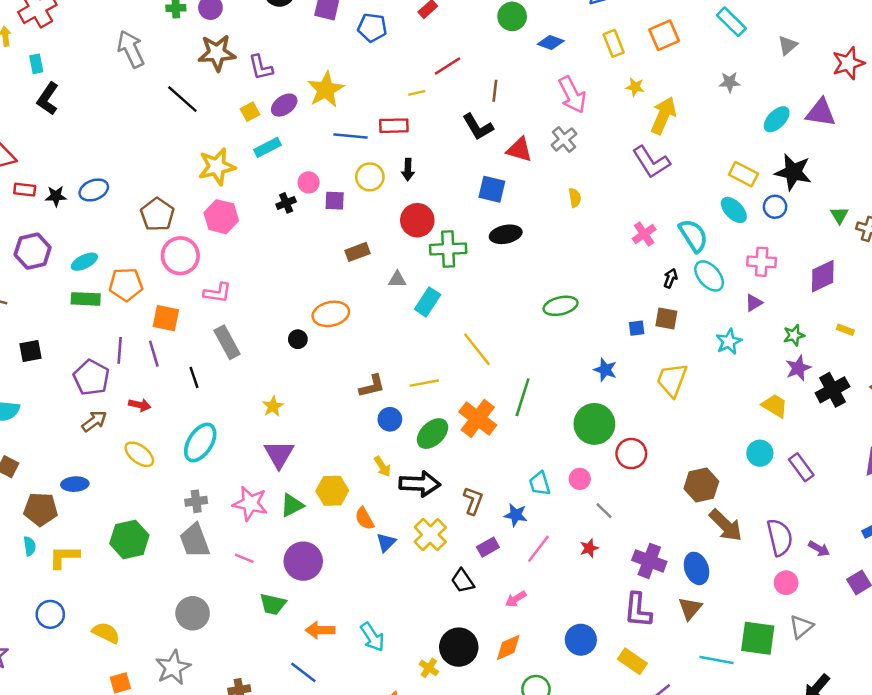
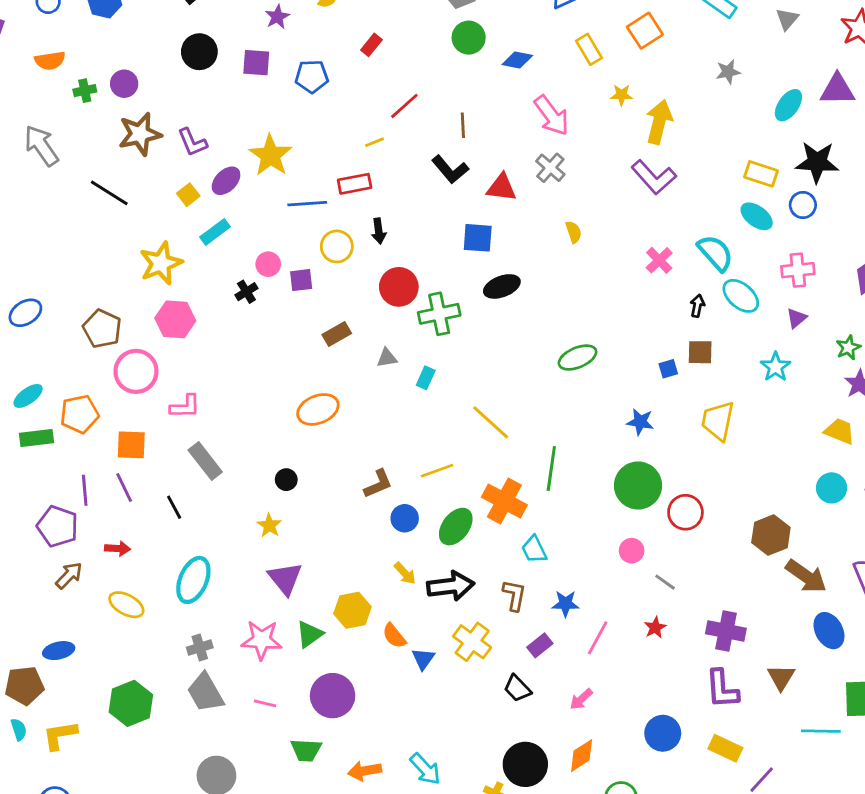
cyan rectangle: (428, 302) -> (426, 378), size x0.7
black circle: (298, 339) -> (286, 480), moved
cyan trapezoid: (540, 483) -> (534, 549), moved
blue ellipse: (697, 568) -> (829, 631), moved

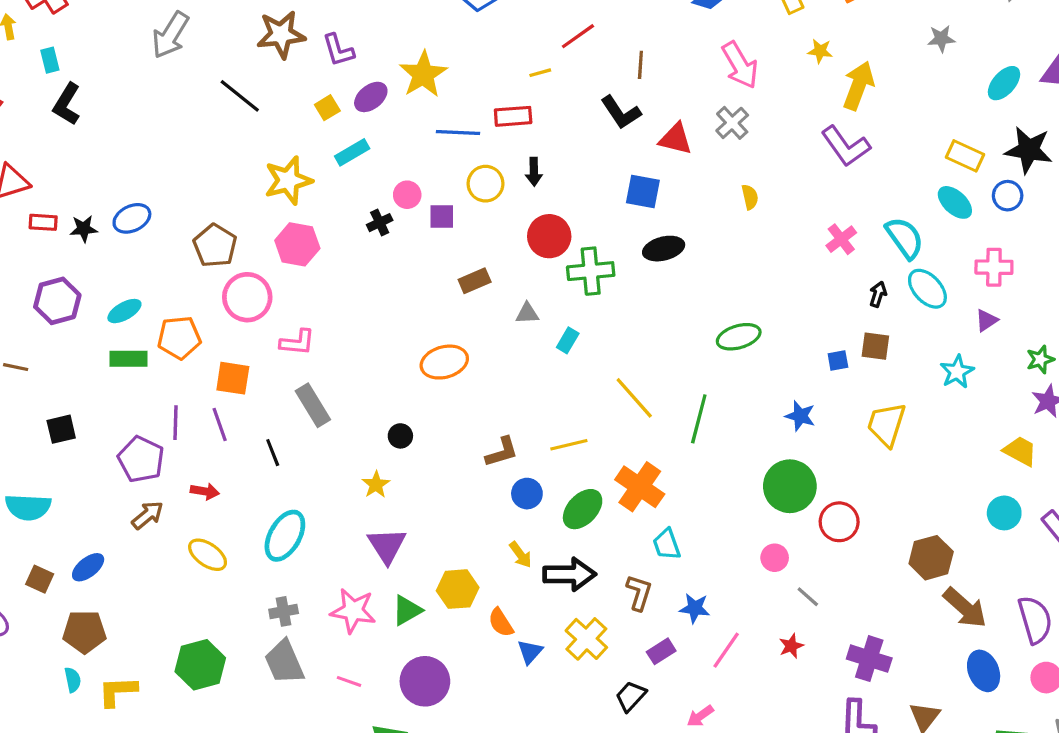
gray arrow: (41, 146) -> (170, 35), turned -120
green line: (551, 468) -> (699, 419), moved
blue ellipse: (59, 651) -> (88, 567), moved, turned -32
black trapezoid: (517, 688) -> (631, 696), turned 80

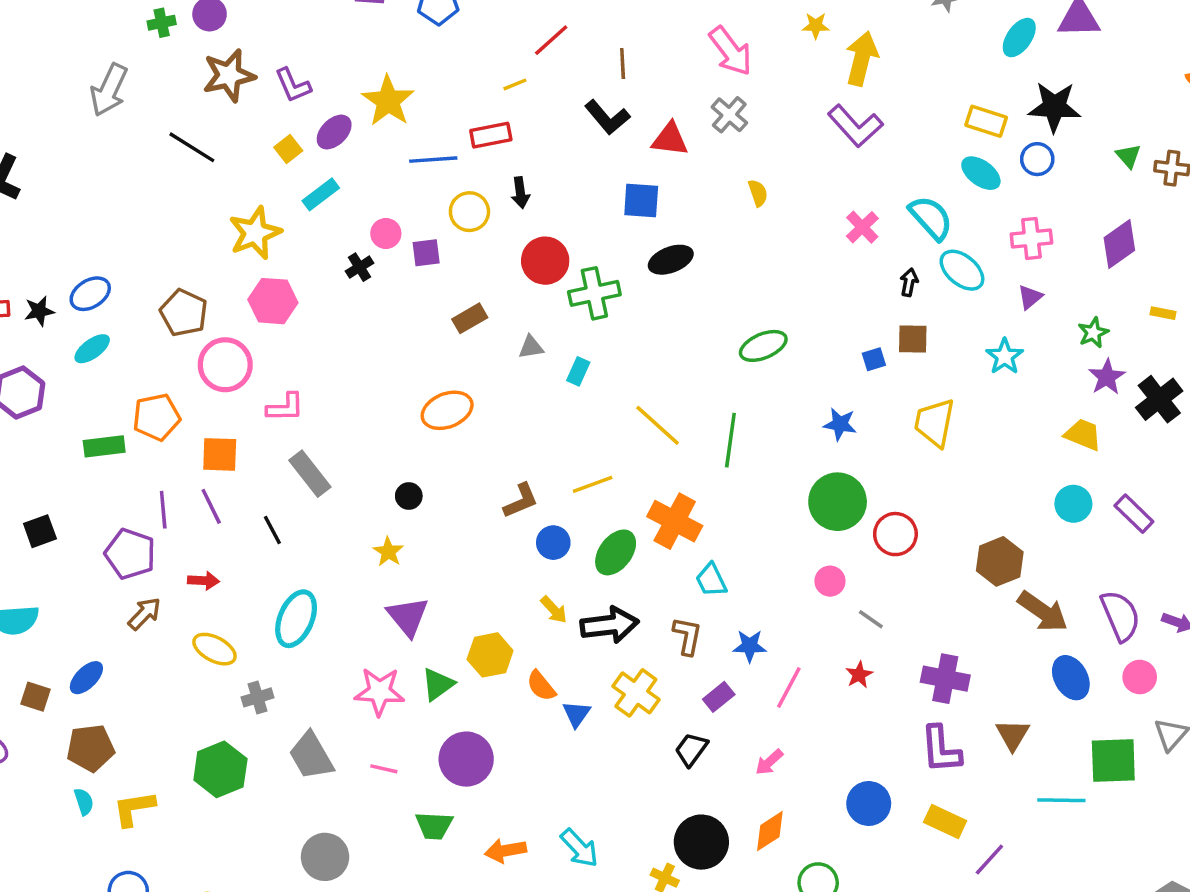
cyan ellipse: (124, 311) -> (92, 349), moved
gray cross: (284, 611) -> (257, 697), moved

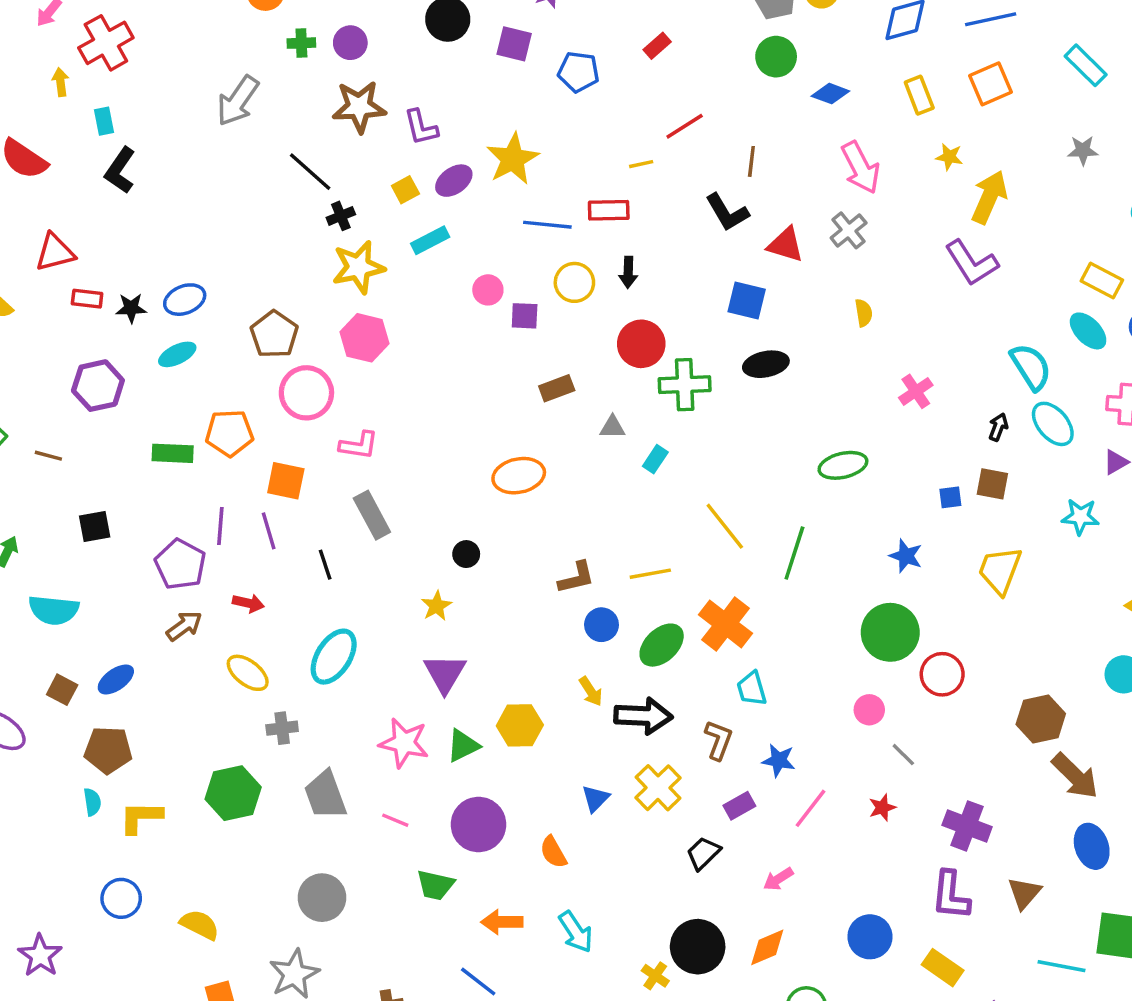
pink cross: (862, 227) -> (916, 391), moved
black cross: (359, 267) -> (341, 216), moved
cyan star: (1005, 356) -> (1080, 517), turned 30
orange semicircle: (541, 686) -> (553, 852), moved

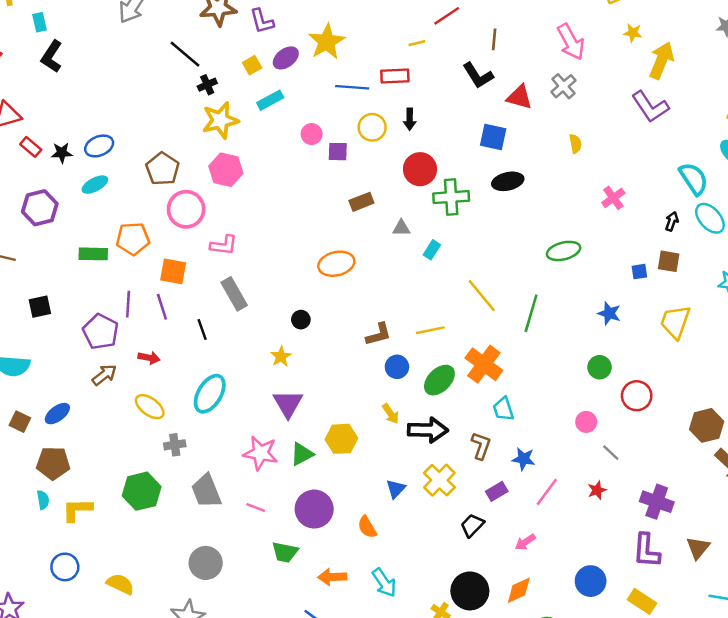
red rectangle: (87, 299) -> (31, 147), turned 35
green circle: (890, 632) -> (600, 367), size x0.6

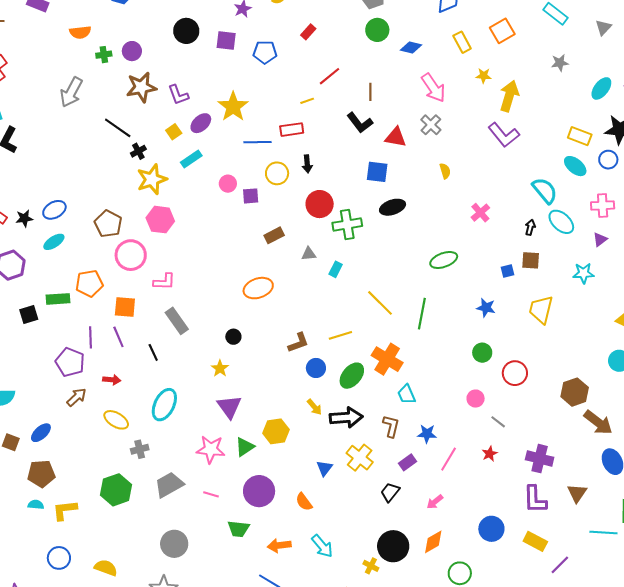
black square: (40, 307) -> (29, 314), moved
gray trapezoid: (206, 491) -> (169, 485), turned 88
cyan semicircle: (43, 500) -> (36, 505), turned -70

